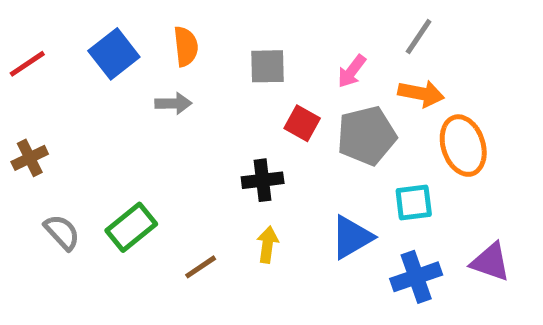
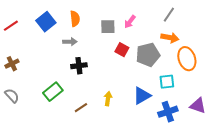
pink arrow: (352, 71) -> (130, 22), moved
black cross: (263, 180) -> (79, 66), moved
gray semicircle: (62, 232) -> (12, 96), moved

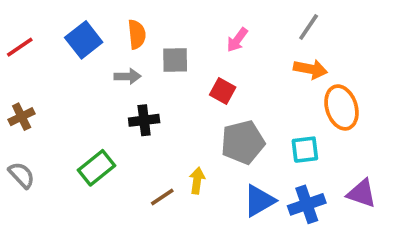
gray square: (108, 27) -> (175, 60), moved
gray pentagon: (148, 55) -> (243, 142), moved
blue triangle: (142, 96) -> (259, 201), moved
brown line: (81, 108) -> (162, 197), moved

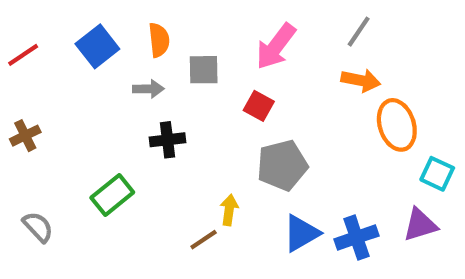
pink arrow: (237, 40) -> (276, 46), size x1.6
cyan square: (305, 150) -> (437, 174), moved, turned 32
gray semicircle: (22, 175) -> (38, 227), moved
purple triangle: (362, 193) -> (420, 225), turned -36
brown line: (162, 197) -> (204, 240), moved

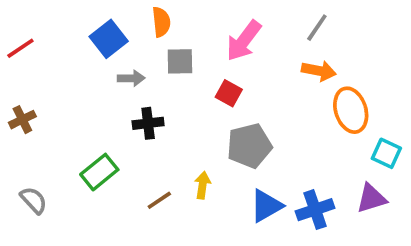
orange semicircle: (159, 40) -> (161, 22), moved
blue square: (97, 46) -> (109, 39), moved
brown line: (204, 240) -> (159, 200), moved

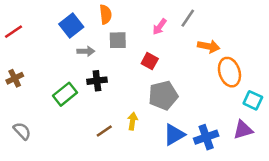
gray line: (317, 28) -> (188, 18), moved
pink arrow: (244, 41) -> (160, 27), size x0.6
green rectangle: (99, 172) -> (65, 94), moved

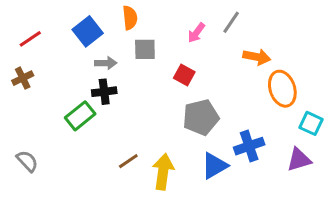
red line: (13, 32) -> (30, 39), moved
brown cross: (15, 78) -> (23, 78), moved
black cross: (97, 81) -> (104, 92), moved
yellow arrow: (133, 121) -> (163, 172), moved, size x1.6
blue cross: (206, 137) -> (249, 146), moved

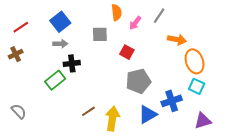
orange semicircle: (130, 18) -> (116, 12), moved
gray arrow: (106, 63) -> (60, 44), moved
cyan square: (311, 123) -> (197, 86), moved
purple triangle: (299, 160) -> (203, 121), moved

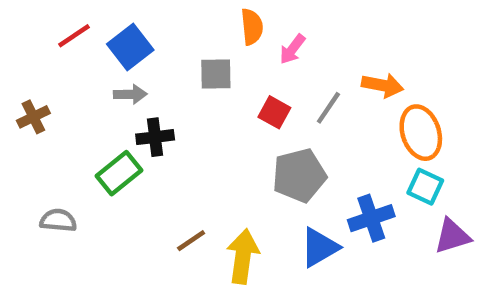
gray line: (159, 16) -> (328, 108), moved
red line: (21, 27) -> (74, 36), moved
gray semicircle: (19, 111) -> (58, 220), moved, turned -42
purple triangle: (203, 121) -> (452, 236), moved

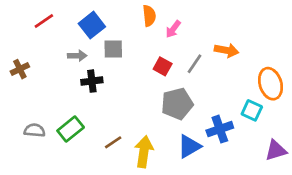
blue square: (130, 47) -> (92, 25), moved
gray square: (216, 74) -> (113, 49), moved
orange ellipse: (421, 133) -> (271, 84), moved
green rectangle: (119, 173) -> (71, 129), moved
purple triangle: (452, 236) -> (276, 150), moved

